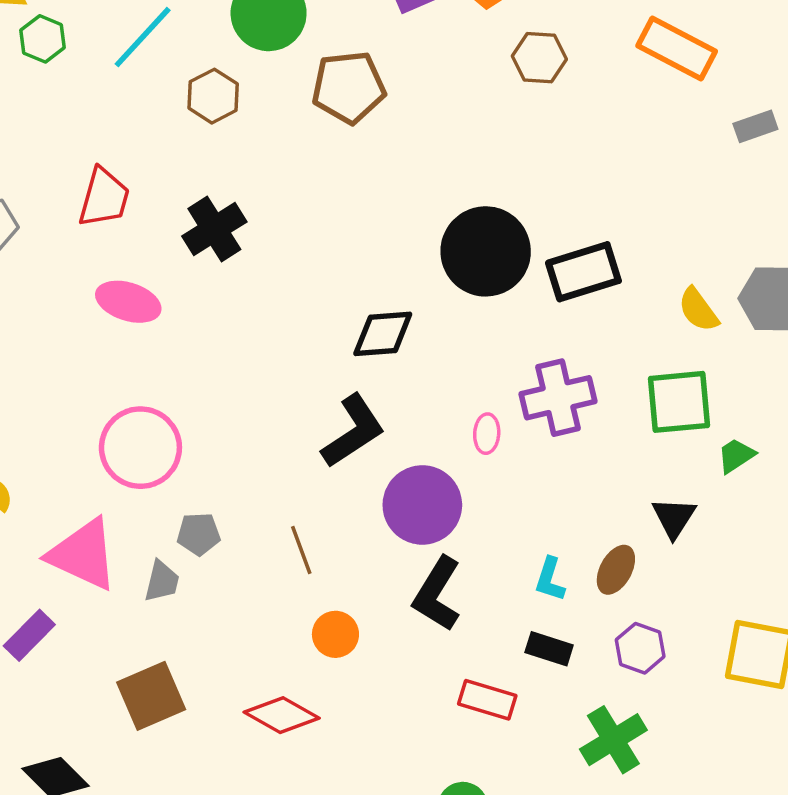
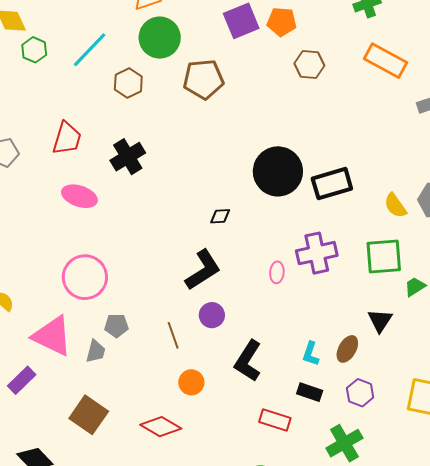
black diamond: (383, 334) -> (220, 216), size x0.6
purple circle: (422, 505) -> (212, 315), moved, size x0.6
brown square: (151, 696) -> (89, 415), turned -33

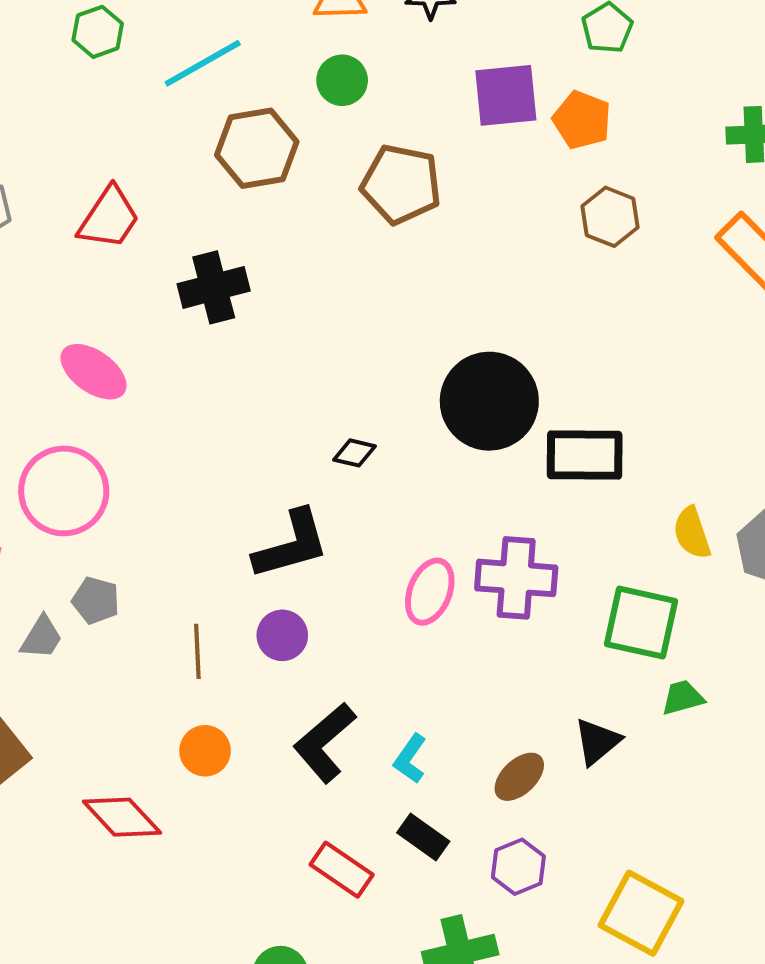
green circle: (160, 38) -> (342, 80), size x0.6
brown hexagon: (128, 83) -> (257, 148), size x1.4
pink ellipse: (79, 196) -> (94, 372), moved
pink ellipse: (277, 272) -> (430, 592), size x1.5
cyan L-shape: (311, 354) -> (410, 759), moved

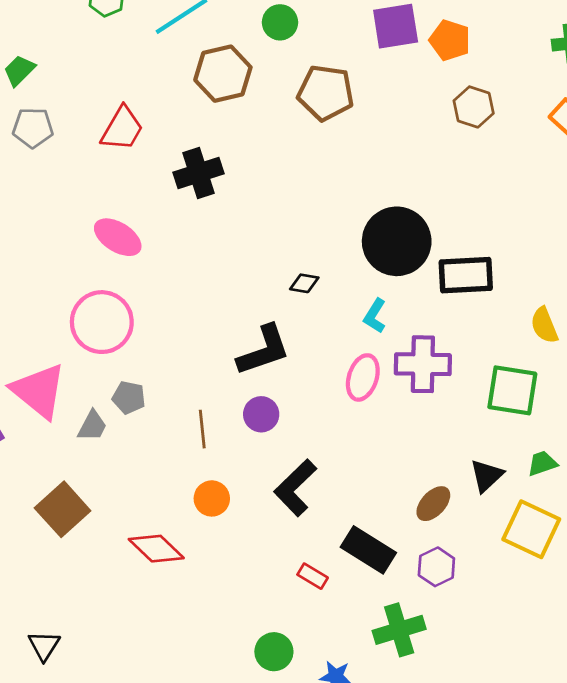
green trapezoid: (683, 698) -> (542, 463), moved
cyan L-shape: (410, 759) -> (375, 316), moved
black rectangle: (423, 837) -> (368, 550), size x1.5
red rectangle: (342, 870) -> (313, 576), size x0.7
yellow square: (641, 913) -> (531, 529), moved

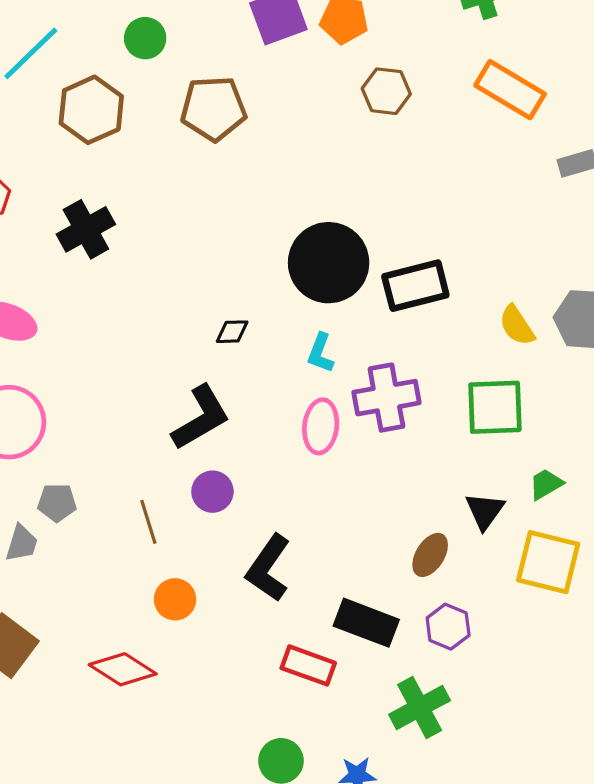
red rectangle: (313, 576) -> (308, 665), size x1.5

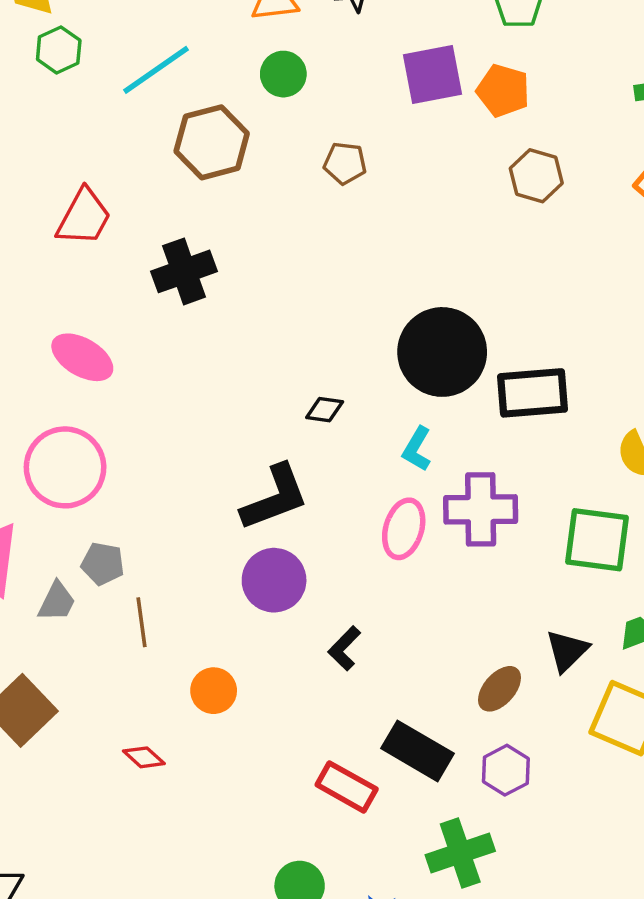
brown pentagon: (213, 109) -> (345, 163), size x0.6
purple circle: (212, 492) -> (274, 580), size x1.4
brown line: (148, 522) -> (141, 622), moved
black L-shape: (268, 568) -> (344, 648), moved, size x0.6
red diamond: (123, 669) -> (144, 757), size x0.6

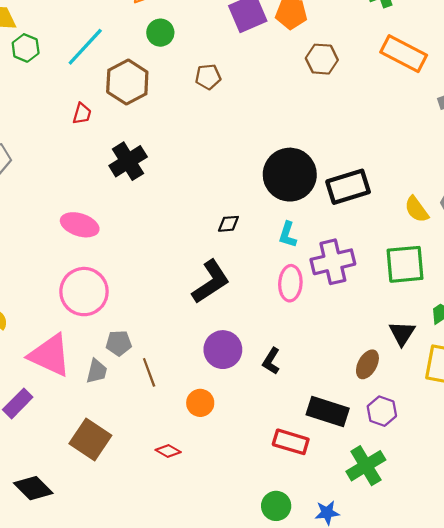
red trapezoid: (84, 217) -> (82, 114), moved, size x0.6
purple circle: (274, 580) -> (223, 350), moved

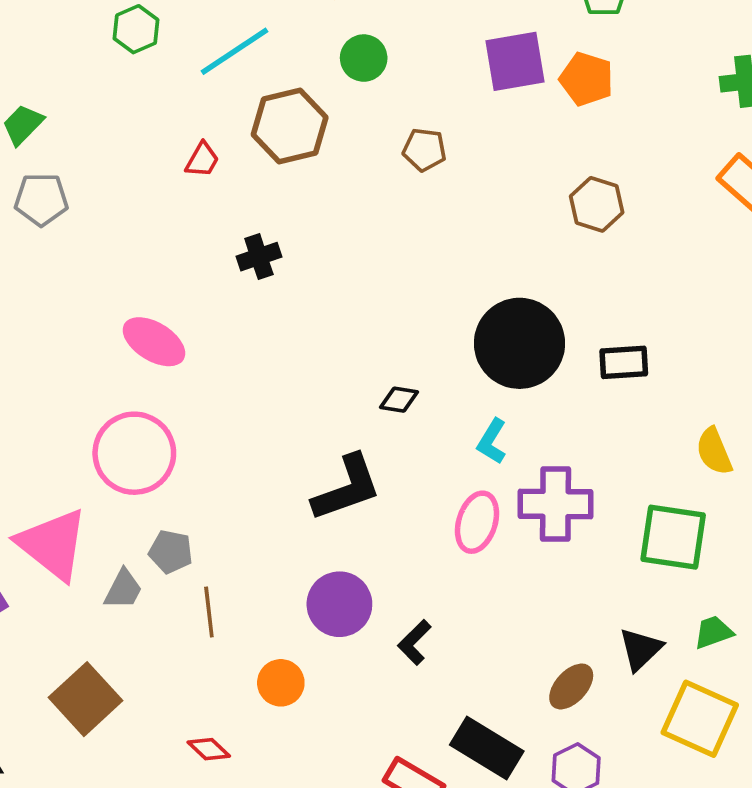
brown hexagon: (322, 59) -> (597, 204), moved
black cross: (128, 161) -> (259, 257), size x0.7
black rectangle: (348, 187) -> (624, 362), moved, size x0.7

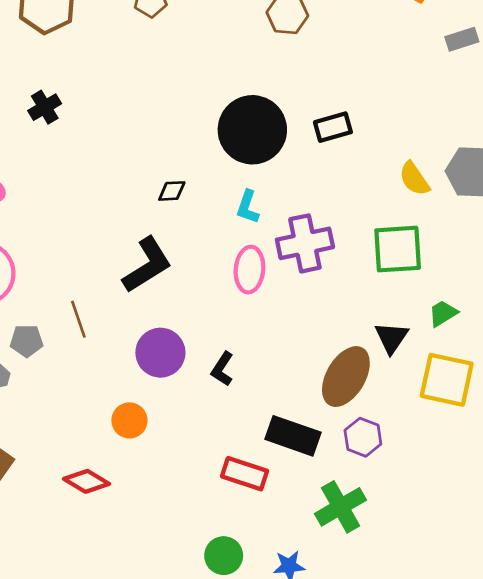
brown line: (209, 612) -> (78, 319), moved
brown ellipse: (571, 686) -> (346, 377), size x1.6
red diamond: (209, 749) -> (87, 481), size x1.4

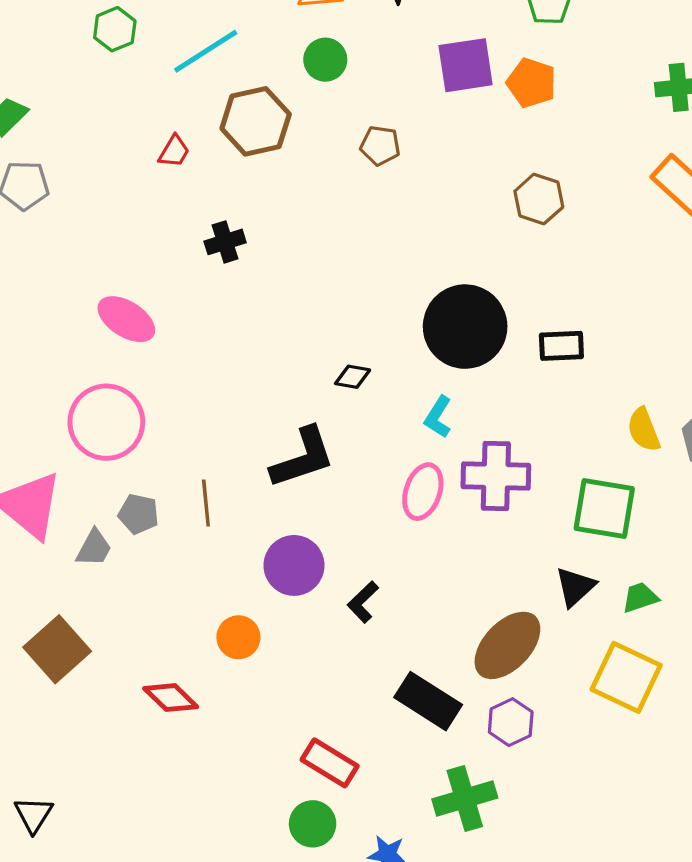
black triangle: (391, 338) -> (575, 587), moved
red rectangle: (245, 474) -> (330, 763), moved

